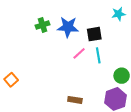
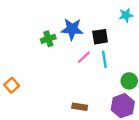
green cross: (43, 25) -> (48, 39), moved

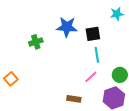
green cross: (48, 39) -> (36, 42), moved
pink line: (84, 57) -> (91, 77), moved

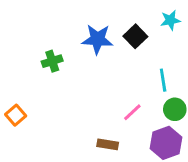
black square: (93, 34) -> (135, 36), moved, turned -35
cyan line: (97, 55) -> (163, 80), moved

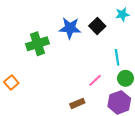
green cross: (52, 61) -> (37, 44), size x1.5
brown rectangle: (108, 144) -> (77, 103), turned -32

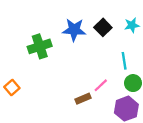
cyan star: (122, 14) -> (132, 25), moved
brown rectangle: (77, 103) -> (83, 99), moved

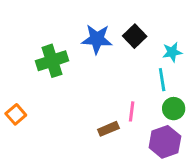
cyan star: (132, 25) -> (172, 52), moved
pink line: (101, 85) -> (132, 111), turned -40

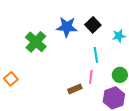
green cross: (52, 61) -> (36, 42), turned -30
cyan line: (162, 80) -> (96, 55), moved

